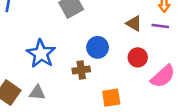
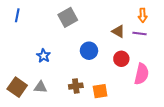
blue star: (41, 54) -> (43, 56), size x0.6
brown cross: (81, 70) -> (76, 86), moved
pink semicircle: (163, 76) -> (142, 74), turned -35

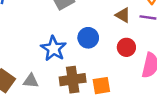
blue star: (43, 56) -> (54, 49), moved, size x1.5
brown cross: (76, 86) -> (73, 80), size x1.5

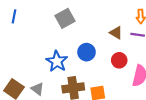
gray triangle: (31, 81) -> (37, 89), turned 32

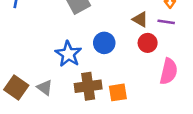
red circle: (119, 60) -> (148, 43), moved

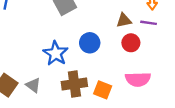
brown triangle: (140, 19) -> (124, 20), turned -42
pink semicircle: (169, 71) -> (138, 79), moved, turned 75
orange square: (118, 92) -> (103, 90), turned 30

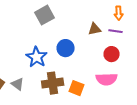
red circle: (131, 43) -> (112, 54), moved

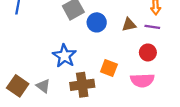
blue circle: (66, 48) -> (97, 22), moved
orange square: (77, 88) -> (109, 68), moved

